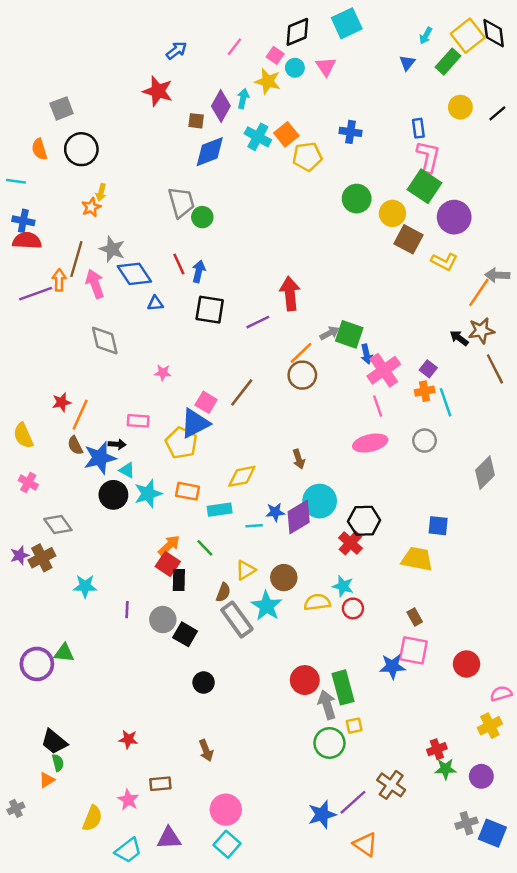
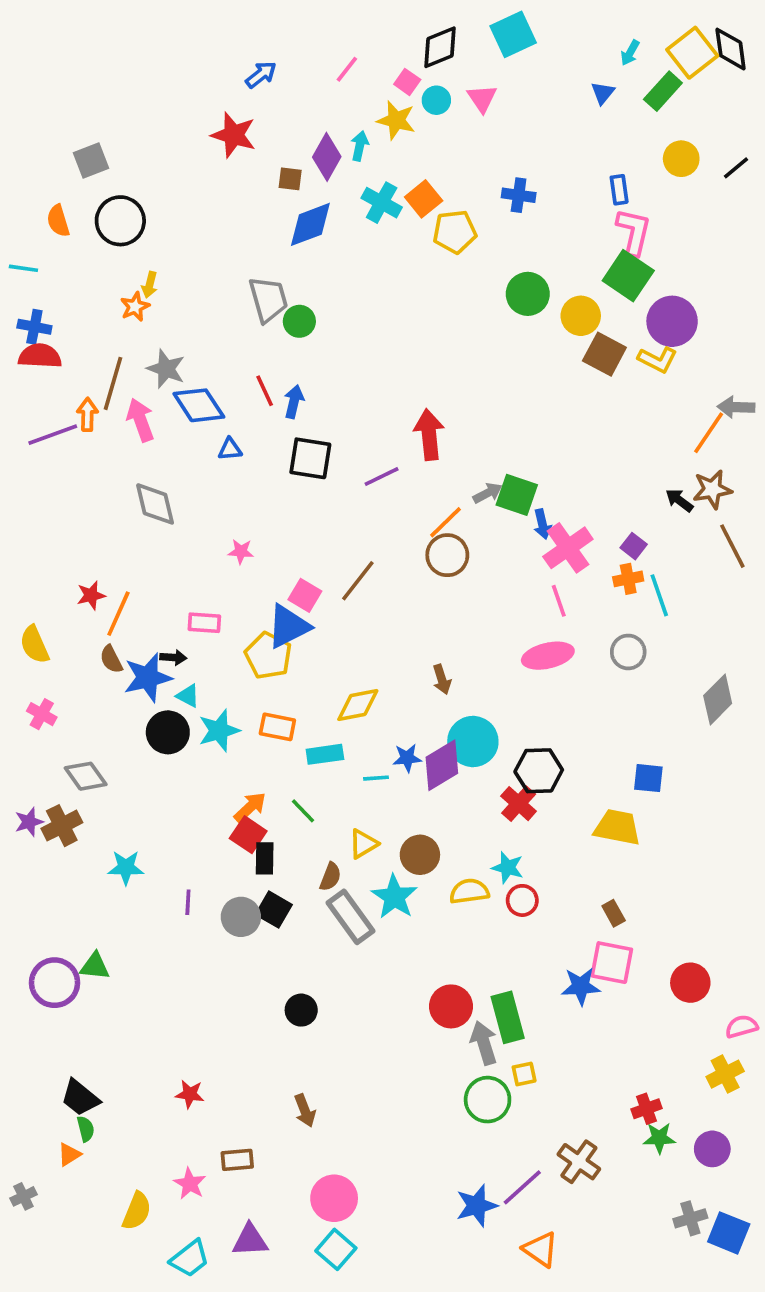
yellow L-shape: (444, 262) -> (657, 360), moved
black square: (185, 634) -> (274, 910), moved

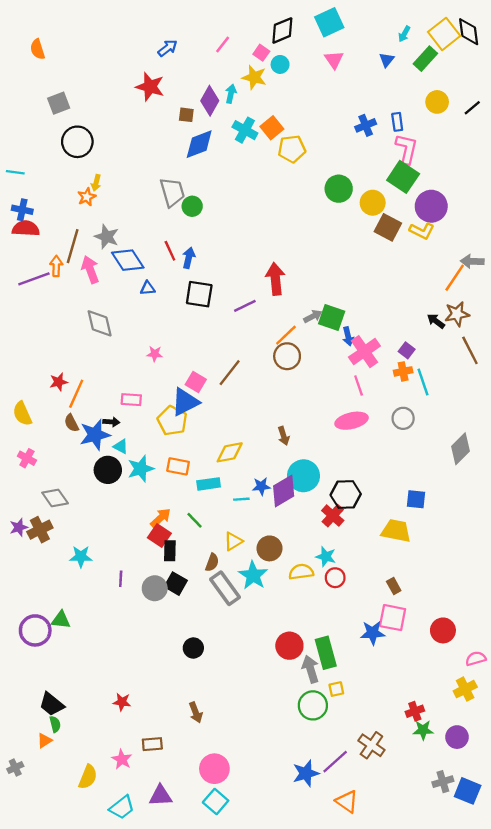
pink triangle: (482, 98) -> (334, 60), moved
blue cross: (519, 195) -> (366, 125), moved, turned -30
orange semicircle: (58, 221) -> (37, 49), moved

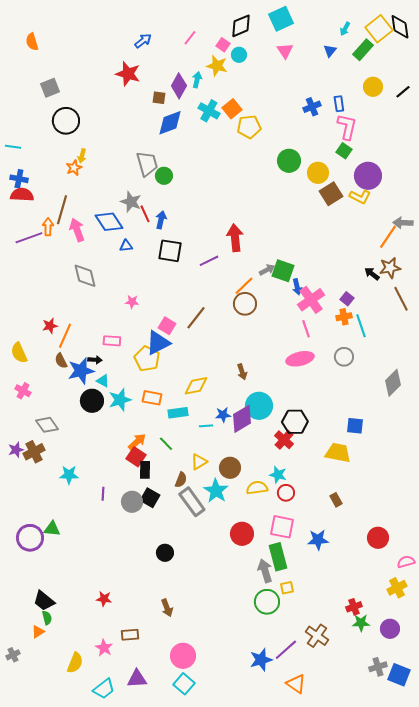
green square: (403, 177) -> (344, 151), size x0.6
brown square: (388, 227) -> (331, 194), turned 30
gray star: (107, 237) -> (131, 202), moved
pink square: (393, 618) -> (282, 527), moved
red circle: (289, 646) -> (242, 534), moved

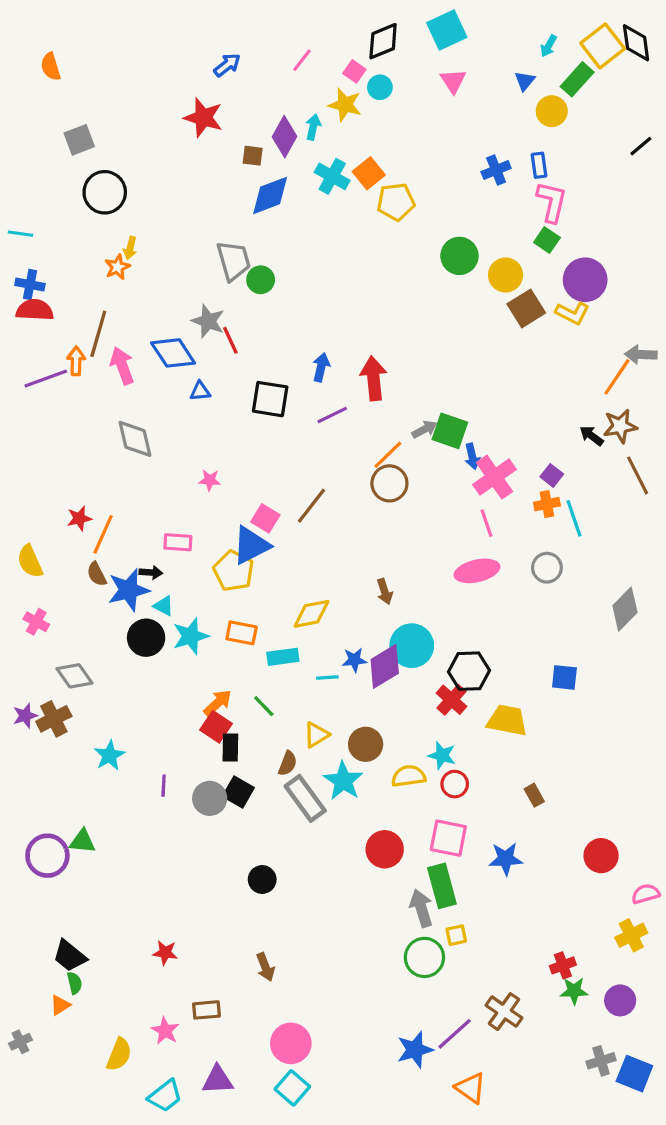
yellow circle: (373, 87) -> (552, 111), moved
blue arrow: (161, 220) -> (321, 367), moved
yellow trapezoid: (338, 453) -> (507, 720), moved
cyan star: (69, 475) -> (109, 755), turned -30

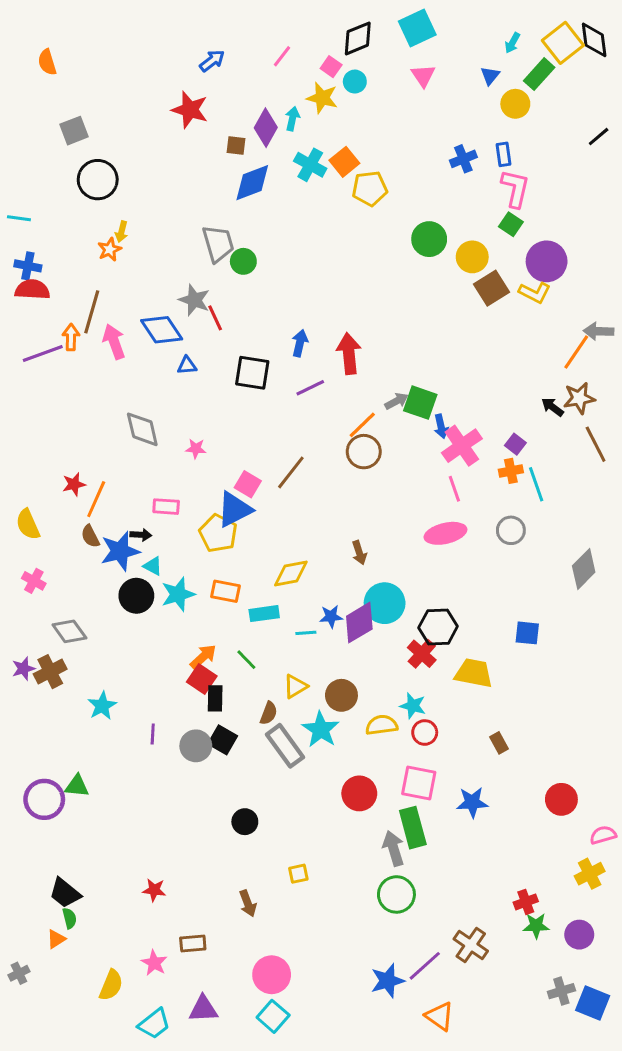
gray diamond: (135, 439) -> (142, 429), moved
yellow square: (456, 935) -> (298, 874), moved

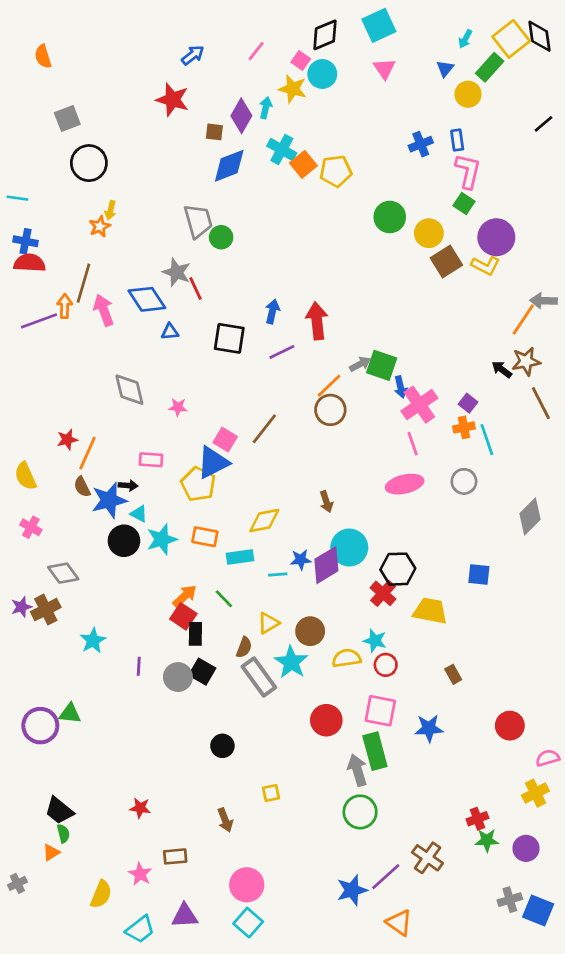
cyan circle: (355, 82) -> (322, 74), size x1.4
orange square: (344, 162) -> (303, 164), moved

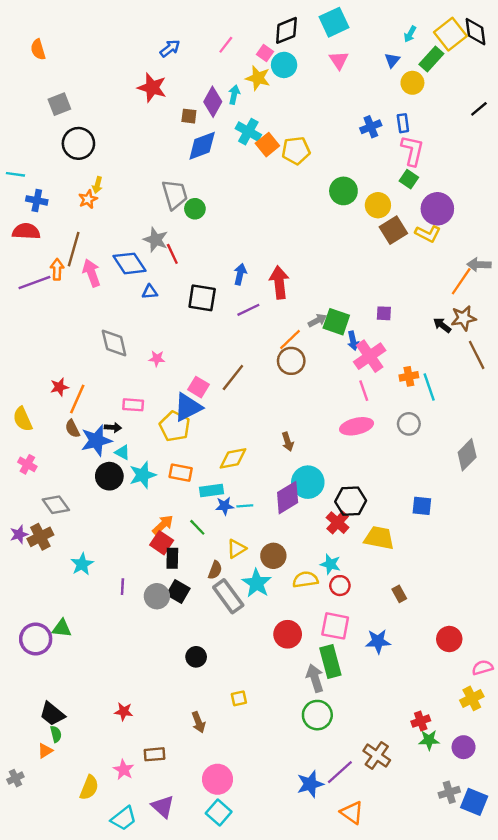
blue cross: (25, 241) -> (37, 200), moved
purple square: (468, 403) -> (384, 313), moved, turned -35
blue star: (301, 560) -> (225, 506), moved
purple triangle: (185, 916) -> (163, 807), turned 45

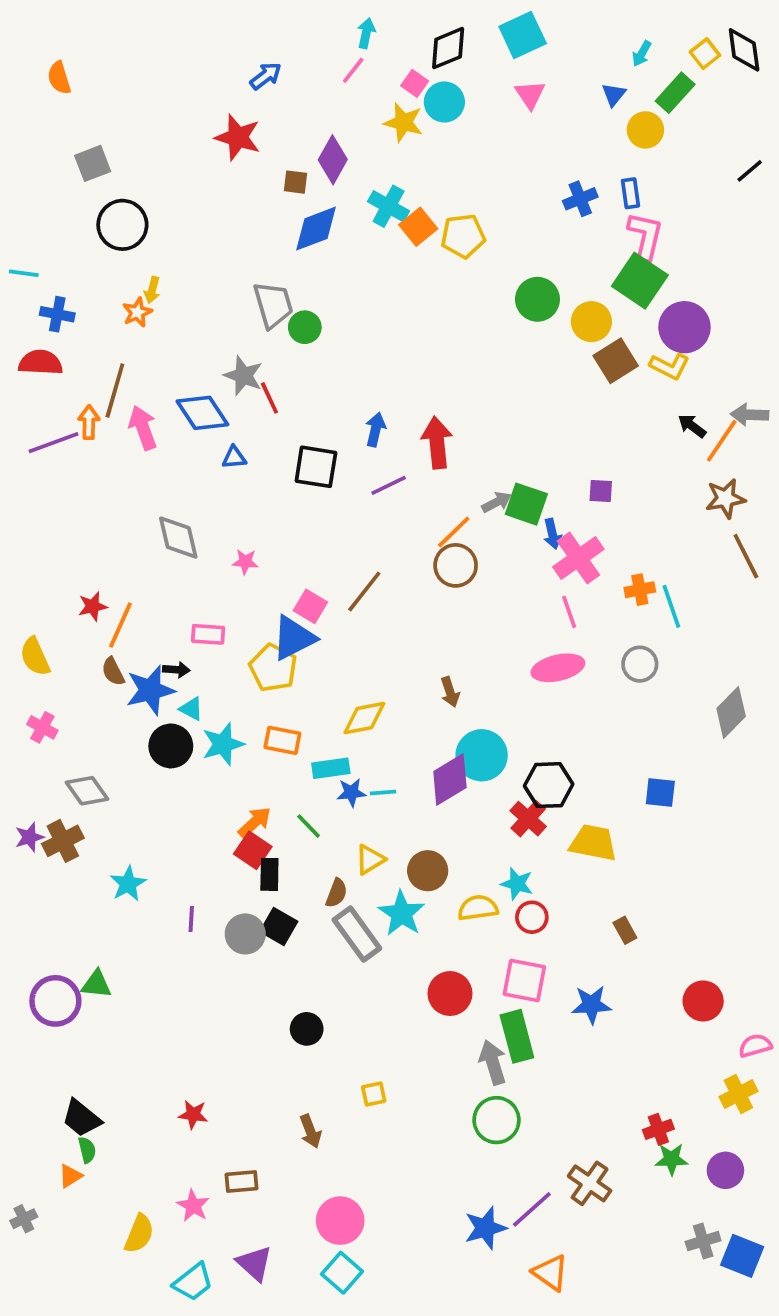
yellow square: (450, 34) -> (705, 54), size x0.6
cyan arrow: (234, 95) -> (366, 33), moved
green square: (409, 179) -> (640, 281), size x1.8
black arrow: (442, 325) -> (692, 426), moved

